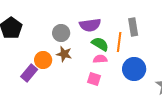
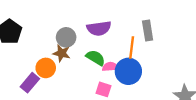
green semicircle: (100, 44) -> (96, 58), moved
brown star: (64, 54) -> (62, 53), moved
blue circle: (134, 69) -> (128, 71), moved

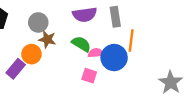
gray rectangle: (148, 31) -> (115, 17), moved
gray circle: (66, 37) -> (38, 22), moved
orange line: (132, 48) -> (131, 41), moved

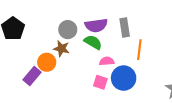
gray circle: (38, 22) -> (68, 30), moved
green semicircle: (81, 44) -> (93, 42), moved
blue circle: (114, 58) -> (124, 78), moved

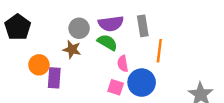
pink semicircle: (107, 61) -> (123, 64), turned -96
orange circle: (47, 62) -> (39, 65), moved
purple rectangle: (32, 76) -> (54, 78), moved, turned -36

